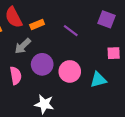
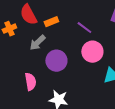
pink circle: (70, 71) -> (92, 52), moved
pink semicircle: (16, 76) -> (30, 82), moved

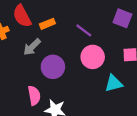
pink semicircle: (30, 82) -> (34, 96), moved

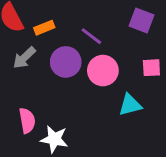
purple circle: (53, 67) -> (66, 62), moved

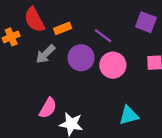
cyan triangle: (130, 105) -> (129, 115), moved
pink semicircle: (27, 121) -> (48, 108), turned 40

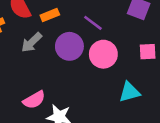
pink semicircle: (48, 108) -> (34, 100), turned 30
cyan triangle: (129, 115) -> (129, 92), moved

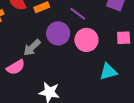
gray arrow: (32, 42) -> (32, 48), moved
pink semicircle: (34, 100) -> (16, 67), moved

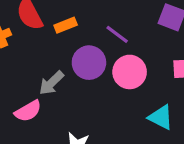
cyan triangle: (108, 72) -> (161, 117), turned 42

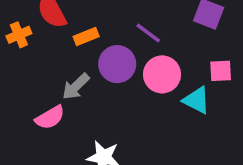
orange rectangle: (66, 25) -> (86, 36), moved
cyan triangle: (161, 117) -> (196, 100), moved

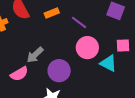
orange rectangle: (86, 36) -> (52, 13), moved
purple circle: (117, 64) -> (59, 71), moved

